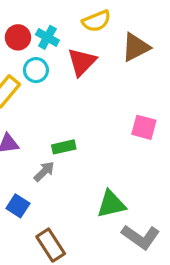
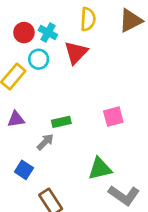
yellow semicircle: (96, 21) -> (88, 19), turned -65
brown triangle: (136, 47) -> (131, 21), moved
pink square: (144, 127) -> (113, 117), moved, turned -30

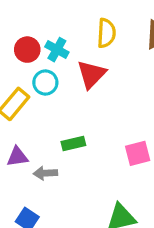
green rectangle: (61, 122) -> (73, 143), moved
gray arrow: (45, 142) -> (45, 173), moved, turned -138

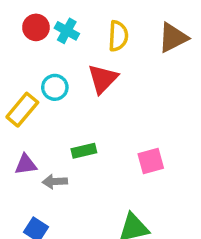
red circle: (27, 50) -> (36, 27), moved
cyan cross: (57, 50) -> (67, 31), moved

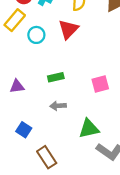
yellow rectangle: (22, 110) -> (15, 20), moved
gray arrow: (55, 182) -> (58, 106), moved

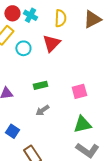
gray arrow: (58, 106) -> (42, 110), turned -32
green triangle: (89, 129) -> (82, 124), moved

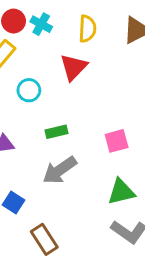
cyan circle: (23, 48) -> (29, 90), moved
gray arrow: (42, 110) -> (60, 170), size x1.6

